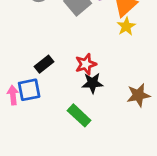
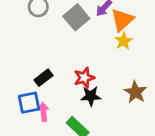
pink arrow: (13, 95) -> (43, 112), moved
brown star: (138, 95) -> (135, 92), moved, turned -30

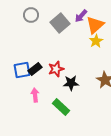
red star: (84, 78) -> (56, 69), moved
blue square: (29, 103) -> (22, 70), moved

